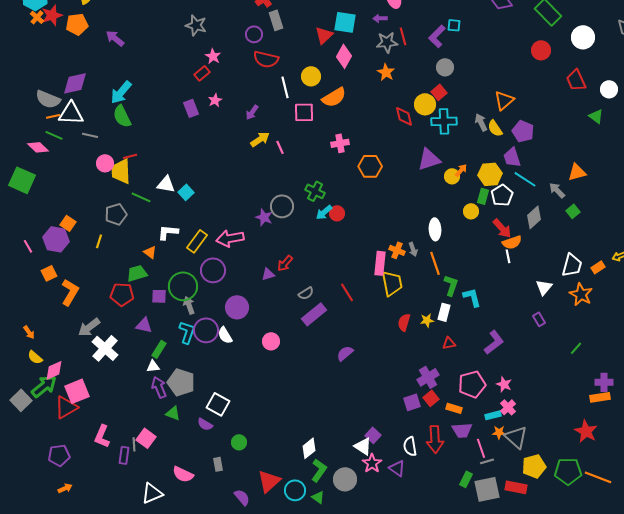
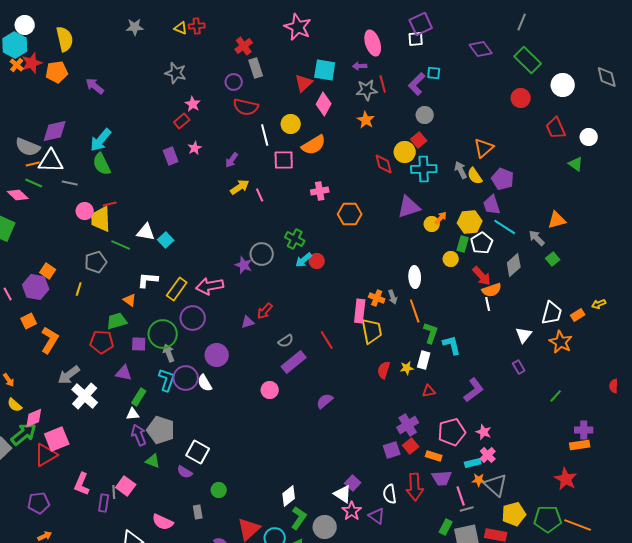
pink circle: (271, 341) -> (270, 390), moved

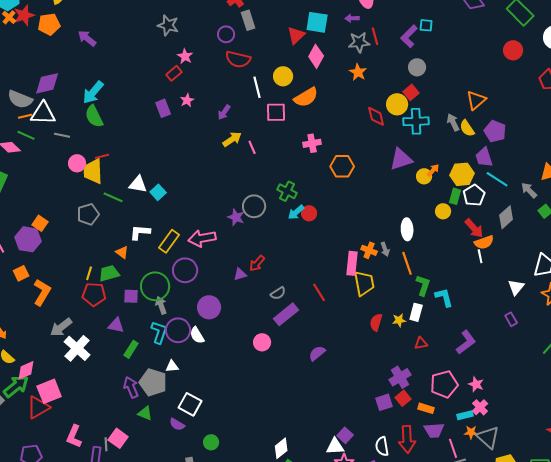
yellow line: (79, 289) -> (89, 273), moved
white triangle: (133, 414) -> (172, 366), moved
white triangle: (343, 494) -> (335, 446), turned -36

